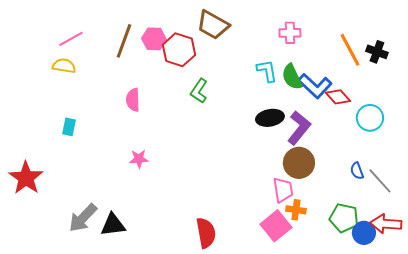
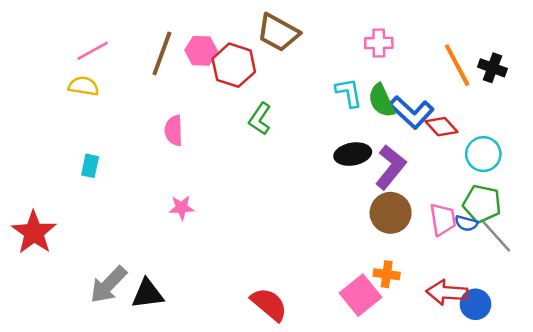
blue semicircle: (357, 171) -> (466, 223), turned -54
pink trapezoid: (283, 190) -> (443, 219), moved
green pentagon: (344, 218) -> (482, 204), moved
red arrow: (386, 224) -> (447, 293), moved
red semicircle: (206, 233) -> (269, 304), turned -40

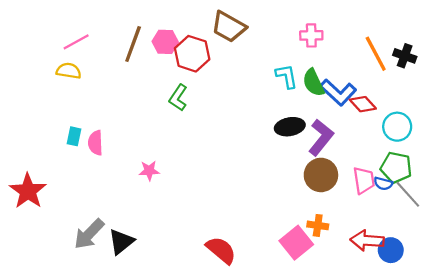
green L-shape: (260, 119) -> (178, 98), moved
pink semicircle: (174, 131) -> (95, 143), moved
black triangle: (148, 294) -> (121, 242), turned -32

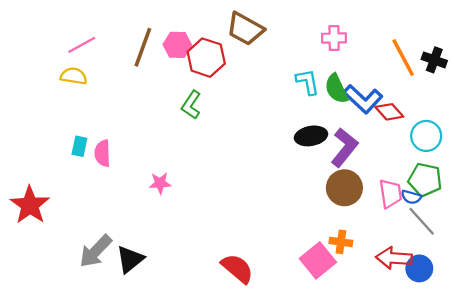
gray line: (408, 194) -> (422, 221), moved

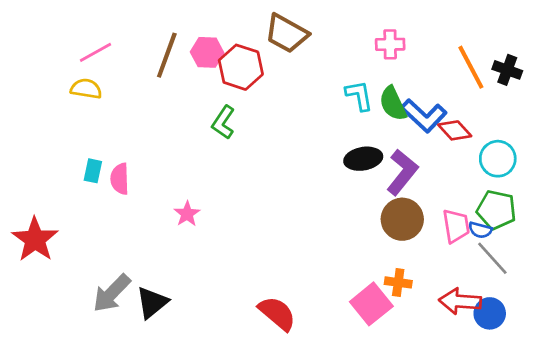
pink star: (160, 183) -> (187, 214), turned -30

